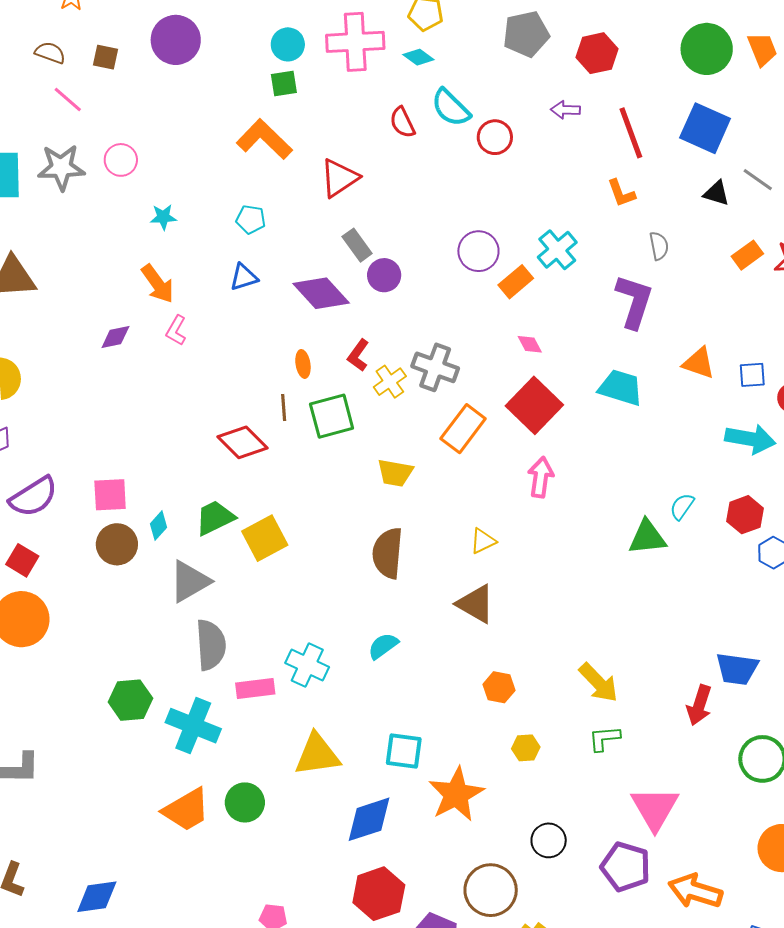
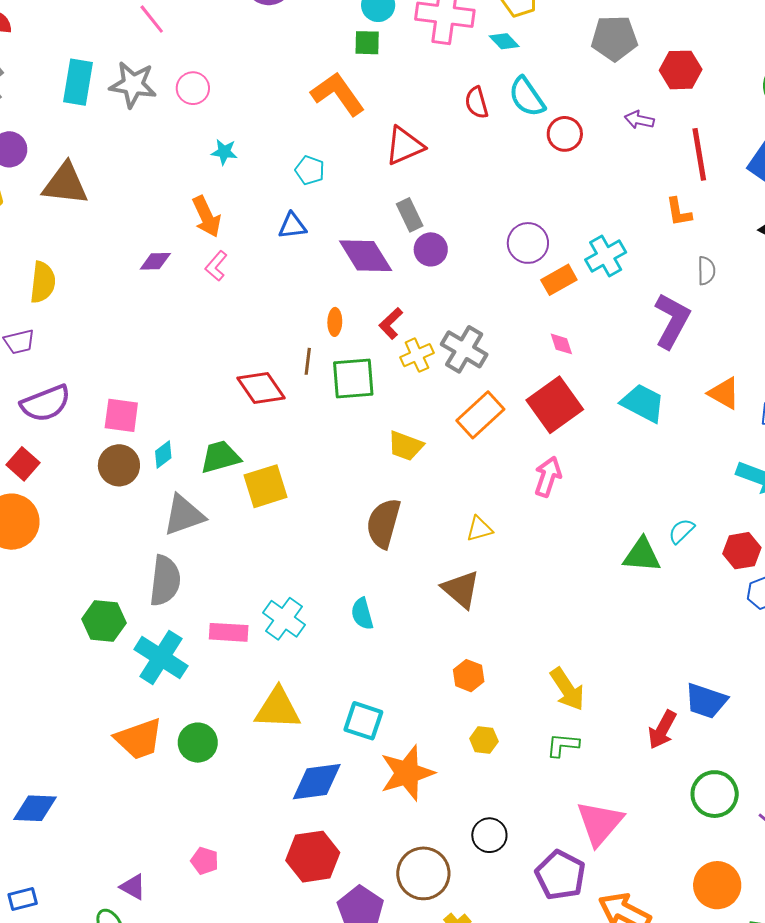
gray semicircle: (211, 645) -> (165, 581), moved
cyan semicircle: (383, 646) -> (362, 614), turned -80

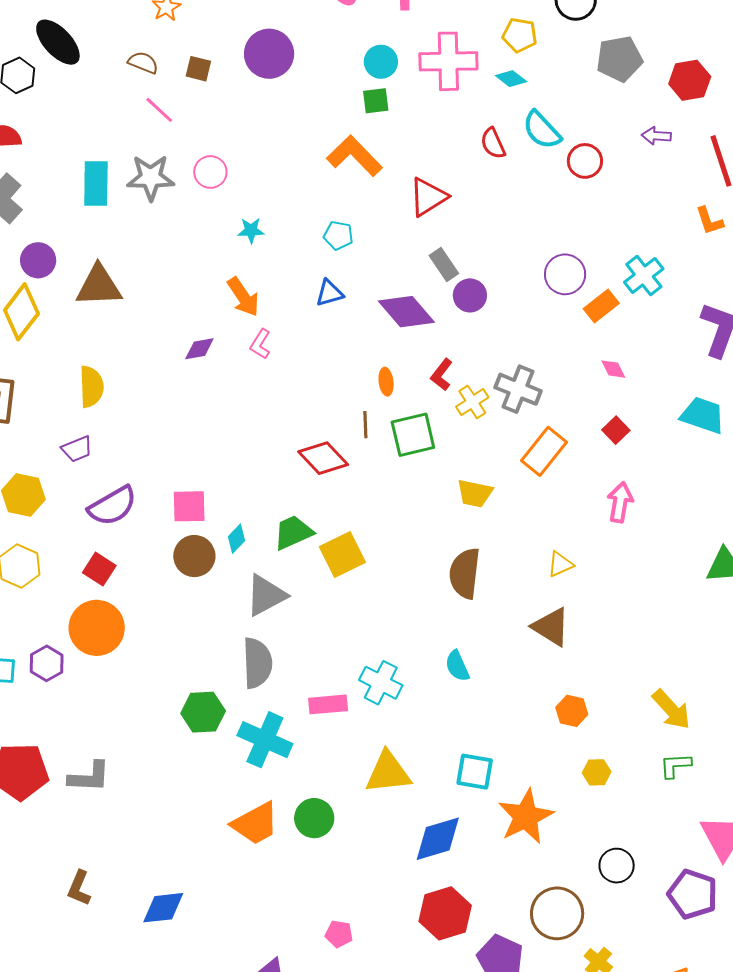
red square: (555, 405) -> (616, 430), size x0.5

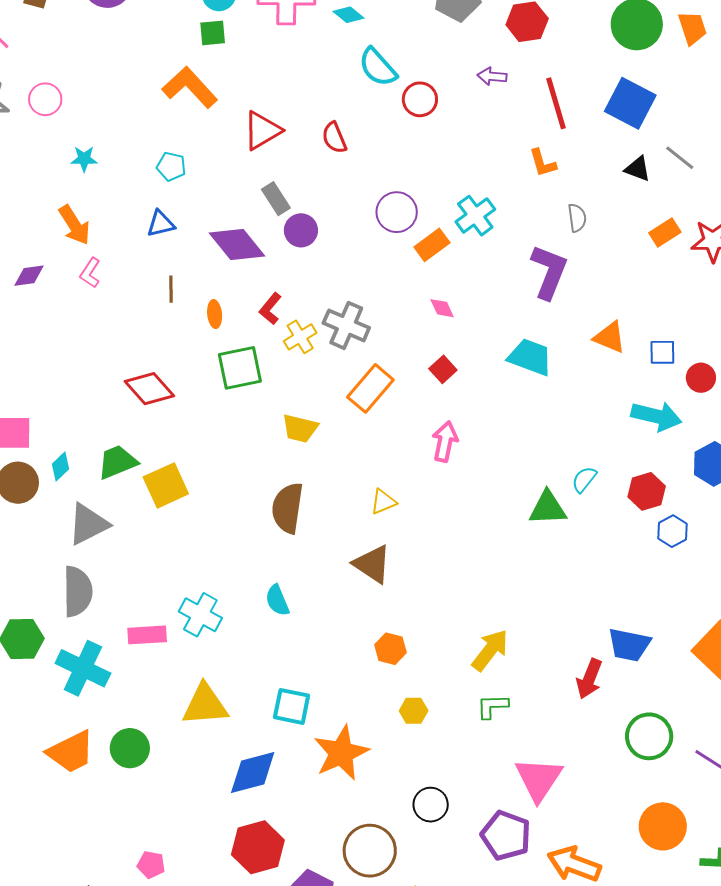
red semicircle: (493, 143) -> (334, 138), moved
brown line: (365, 425) -> (171, 289), moved
yellow arrow: (671, 709) -> (490, 650), turned -102

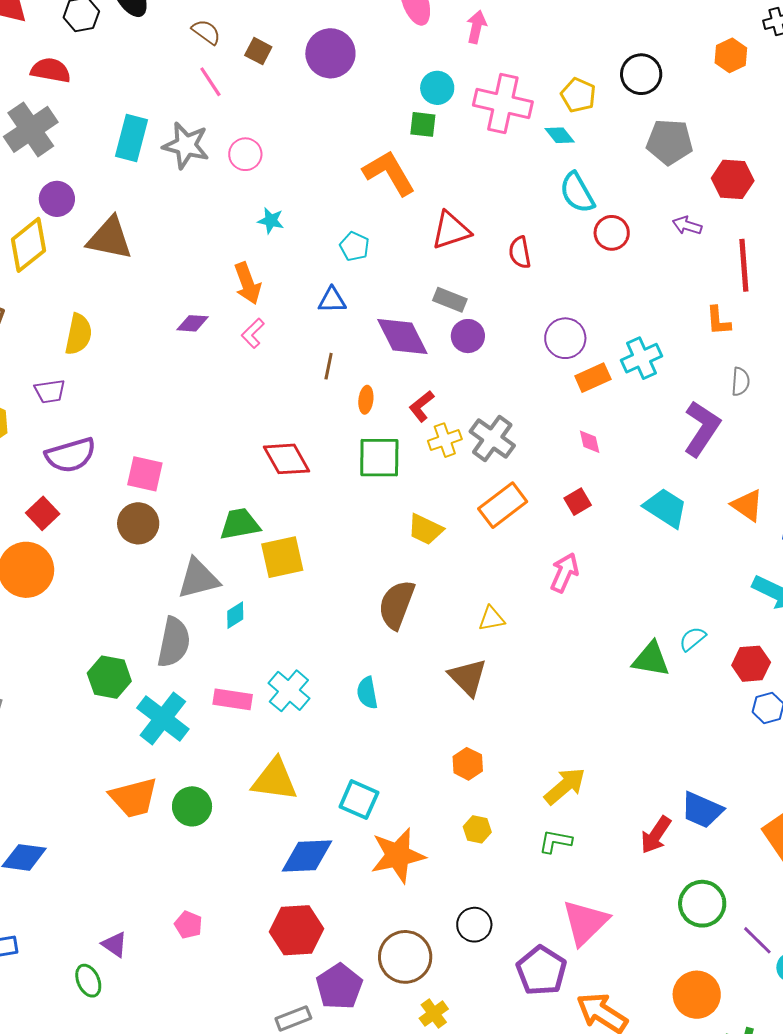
gray rectangle: (276, 199) -> (450, 300), turned -48
cyan diamond: (60, 466) -> (235, 615), moved

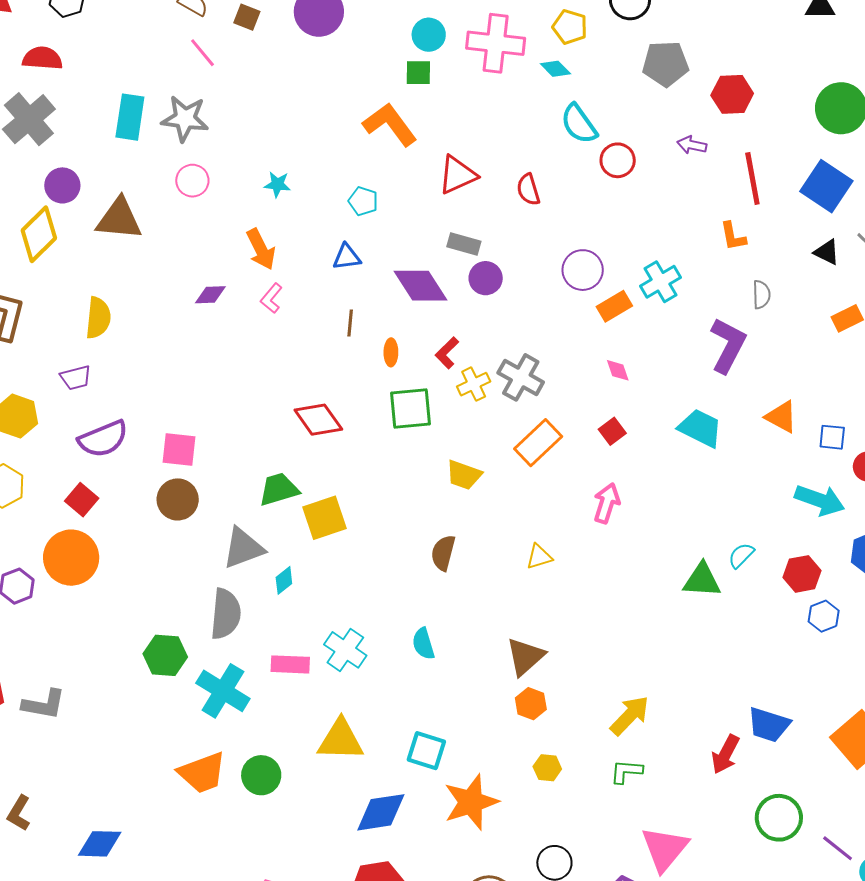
pink circle: (245, 154) -> (192, 181), moved
brown semicircle: (397, 605) -> (443, 553), size x0.7
brown triangle: (468, 677) -> (525, 657), moved, turned 39

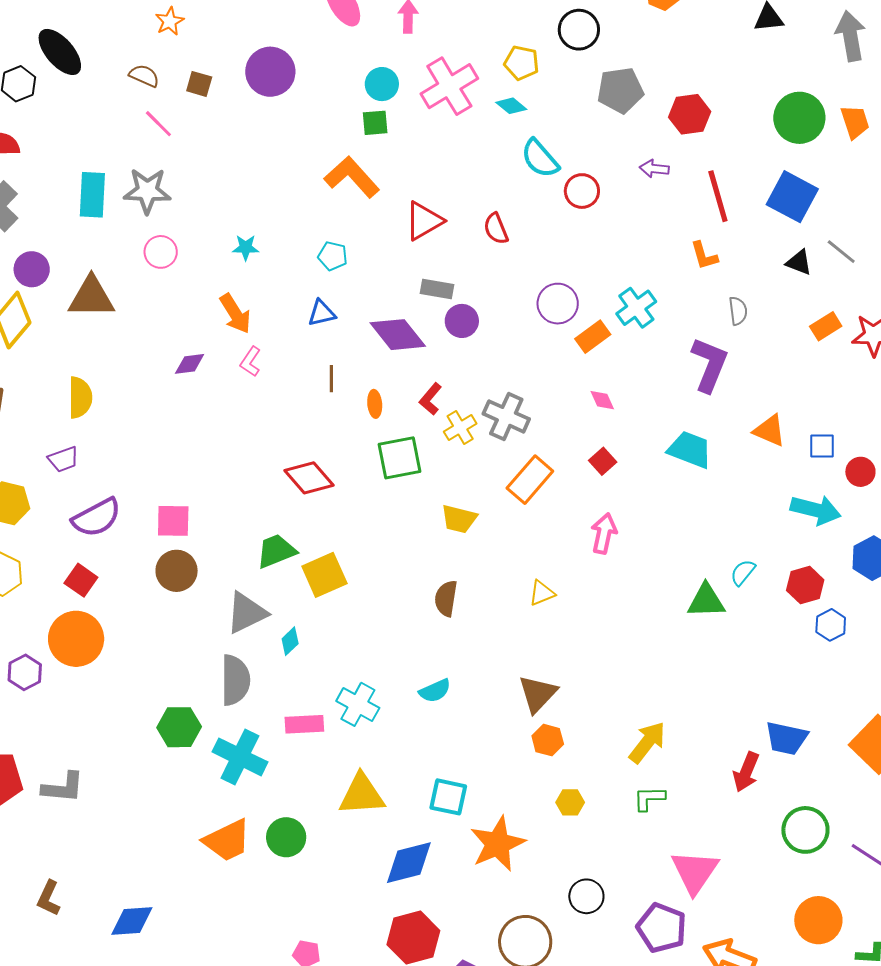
pink cross: (496, 43) -> (449, 86), turned -32
cyan semicircle: (423, 644) -> (435, 691), turned -92

